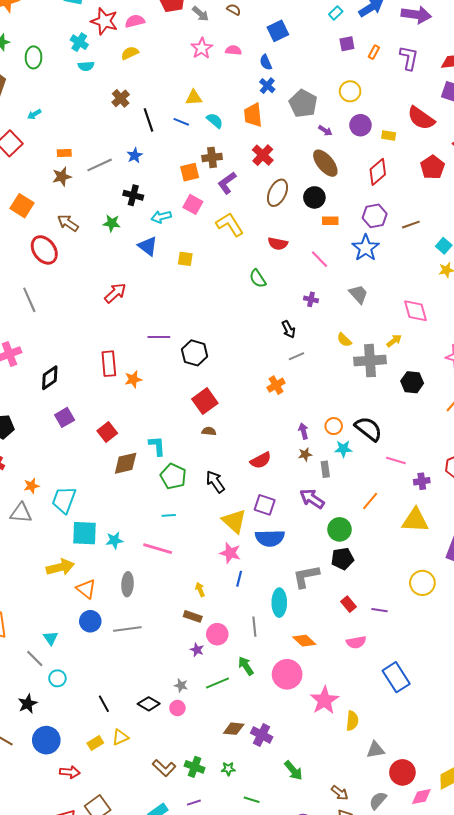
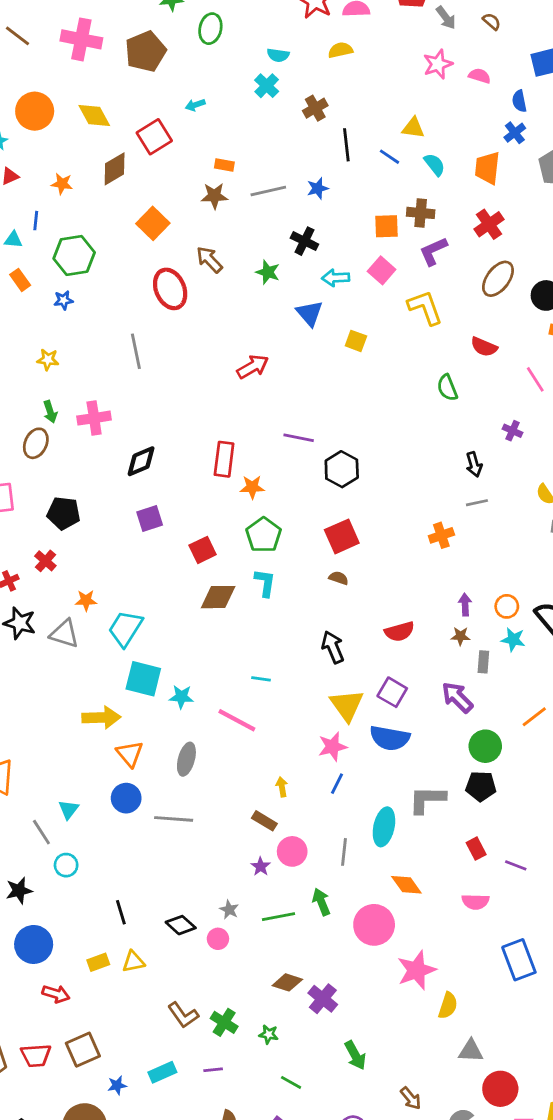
cyan cross: (79, 42) -> (267, 86), moved
green pentagon: (173, 476) -> (264, 535), moved
pink star: (230, 553) -> (332, 747), turned 30

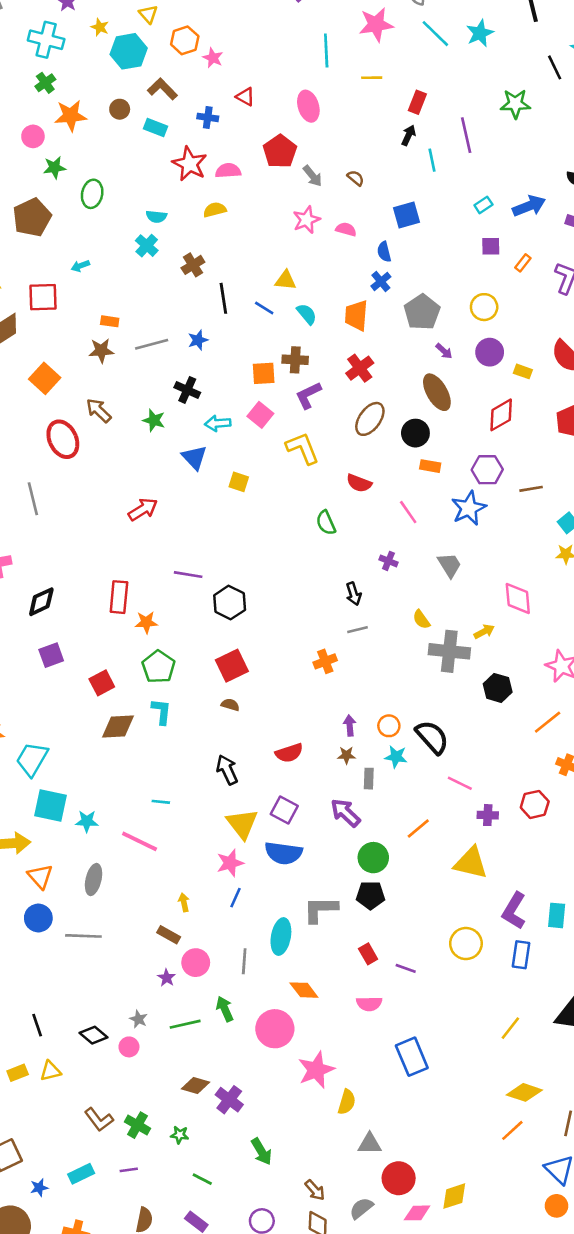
red square: (154, 137) -> (43, 297), turned 32

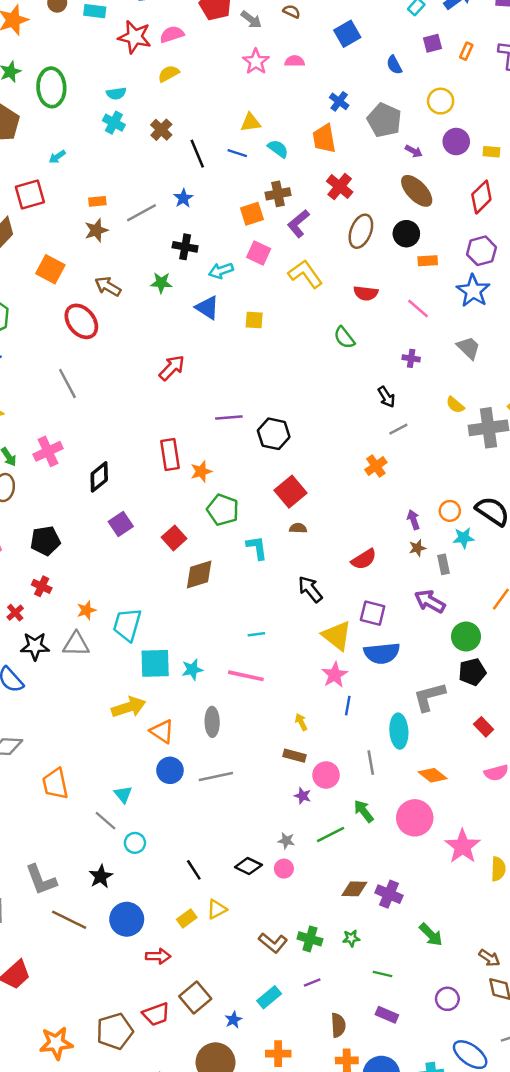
green ellipse: (92, 194) -> (51, 87), size x1.4
blue semicircle: (384, 252) -> (394, 65), moved
cyan L-shape: (161, 712) -> (257, 548), moved

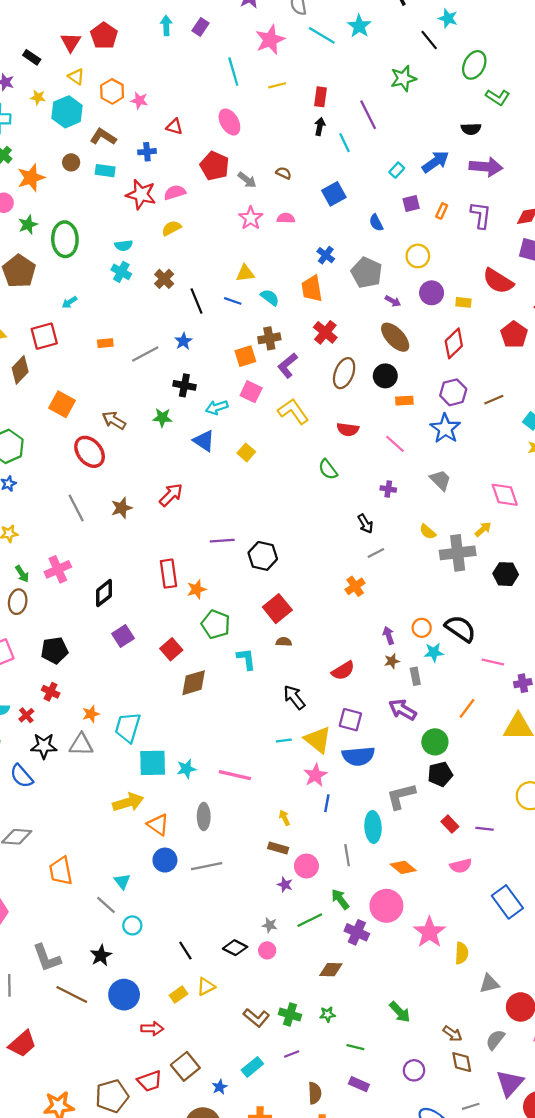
brown star: (96, 230) -> (122, 508), moved
yellow square: (254, 320) -> (246, 452), turned 36
cyan line: (256, 634) -> (284, 741), moved
purple cross: (389, 894) -> (357, 932), moved

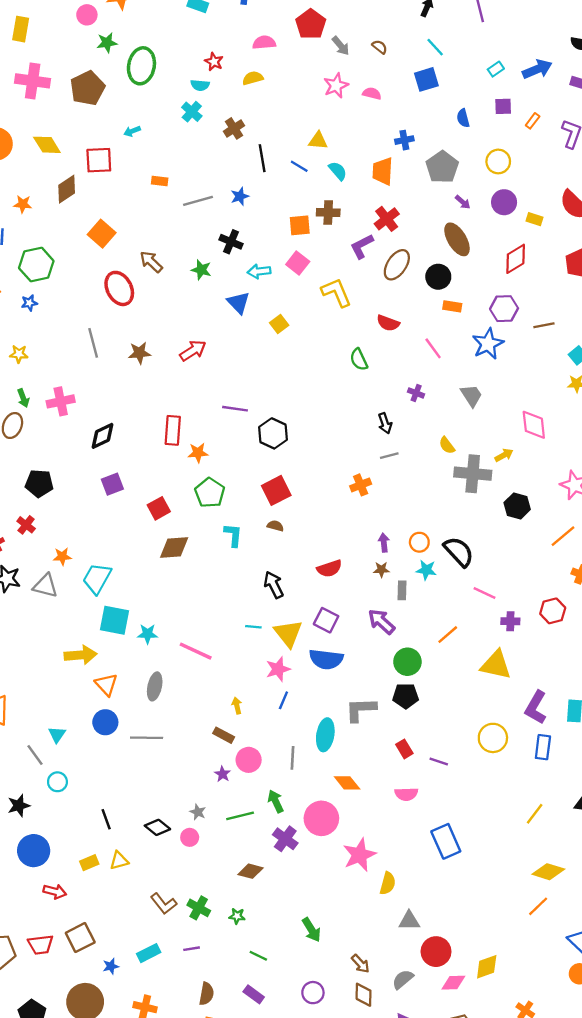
cyan line: (344, 143) -> (435, 47), moved, turned -30
red star: (141, 194) -> (214, 62), moved, size x0.6
blue cross: (326, 255) -> (404, 140), turned 30
purple L-shape: (287, 366) -> (362, 246), moved

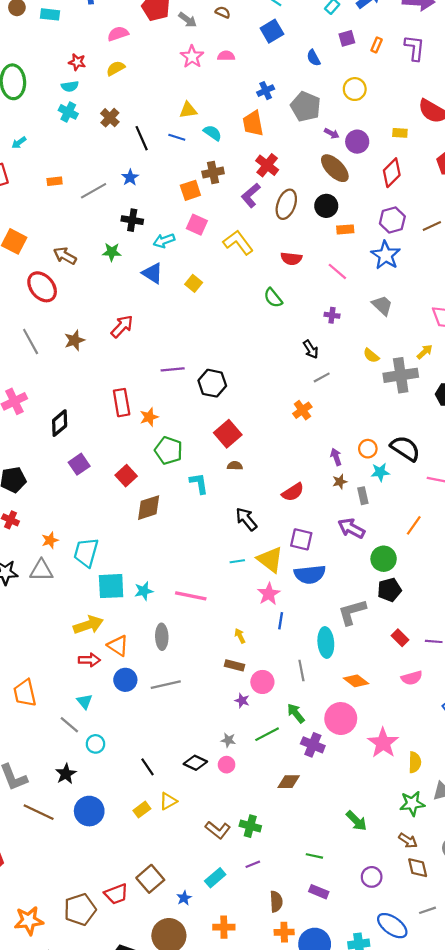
purple circle: (504, 202) -> (357, 142), moved
red arrow: (55, 892) -> (89, 660), moved
green star: (237, 916) -> (412, 803), moved, size x1.6

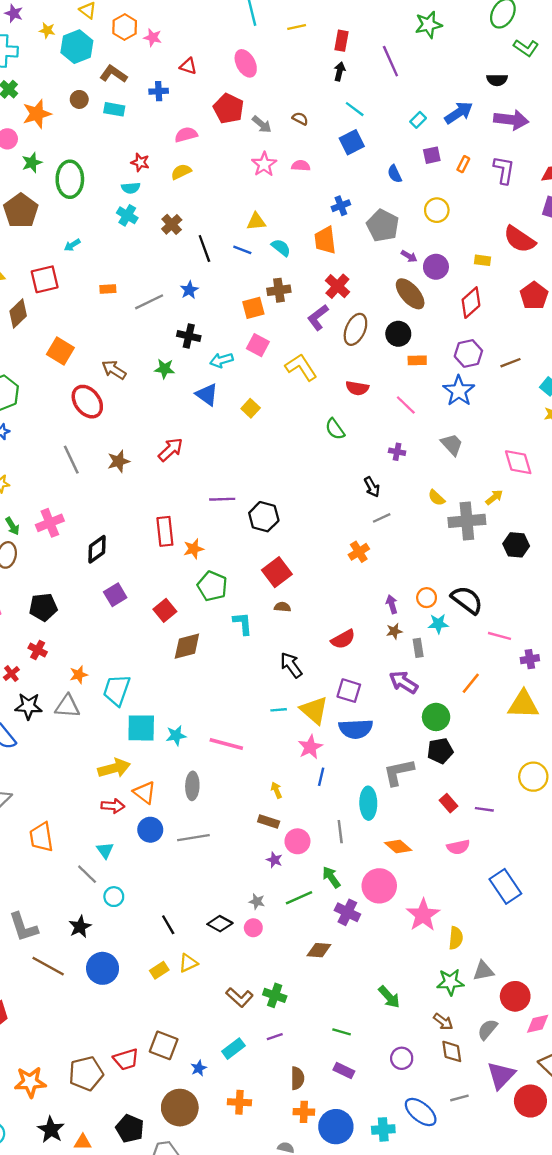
brown square: (150, 879) -> (164, 1045), turned -32

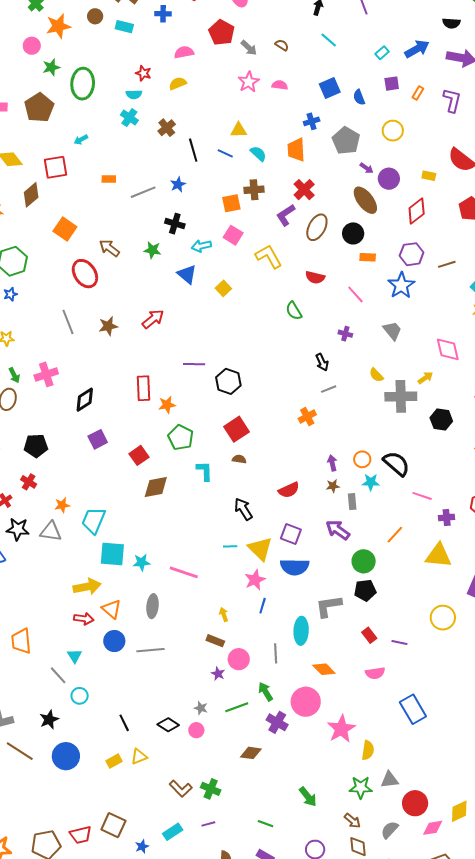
blue square: (352, 142) -> (330, 88), moved

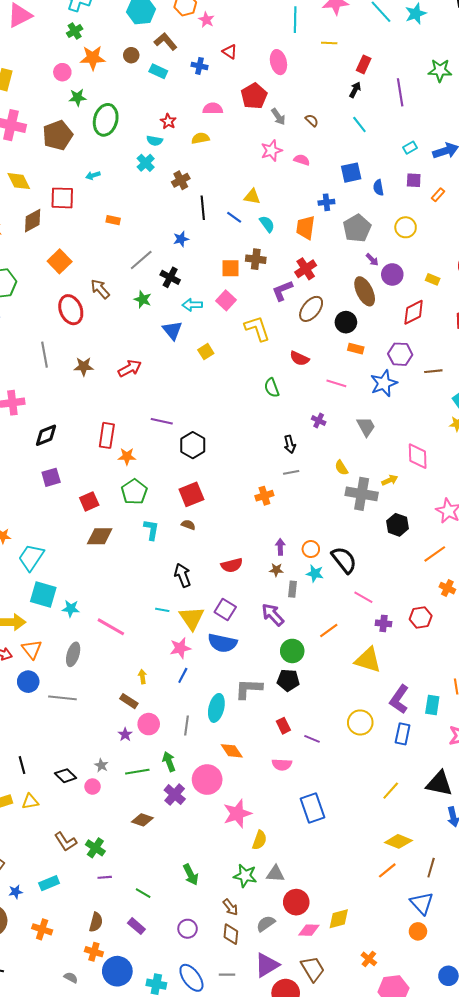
gray line: (143, 192) -> (141, 260), moved, turned -30
pink line: (355, 294) -> (336, 383), turned -42
purple line: (208, 824) -> (105, 877), moved

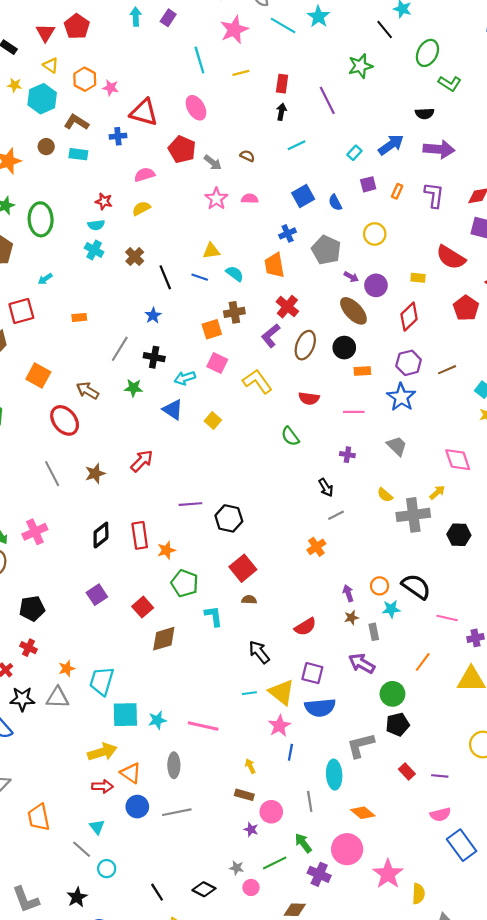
red triangle: (230, 52) -> (144, 112), size x1.8
cyan line: (359, 125) -> (296, 145), turned -60
black diamond: (46, 435) -> (101, 535), moved
pink semicircle: (282, 765) -> (440, 814), moved
pink circle: (93, 787) -> (251, 887), moved

